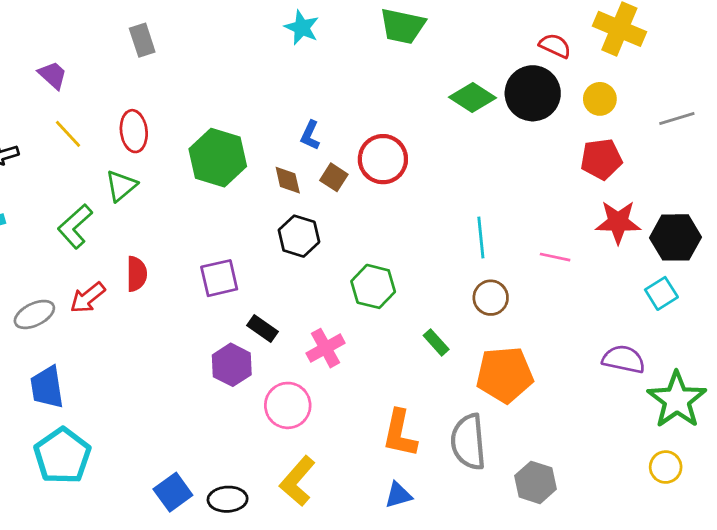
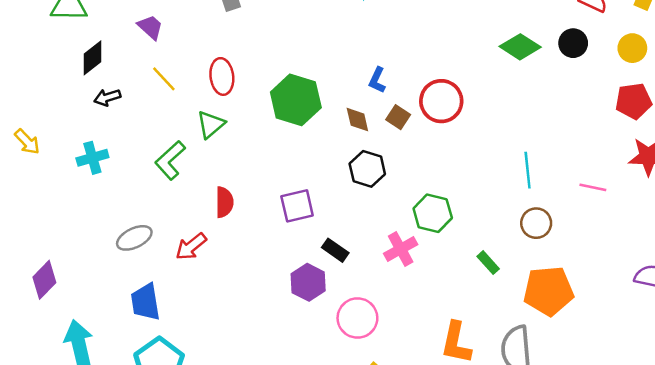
black circle: (533, 93) -> (573, 43), size x0.6
red arrow: (88, 298) -> (191, 247), moved
pink cross: (326, 348) -> (401, 249), moved

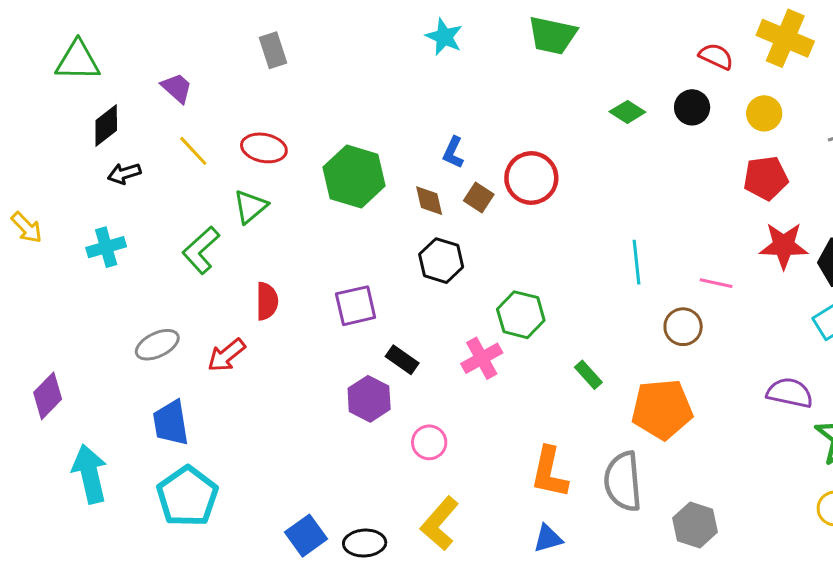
green diamond: (520, 47) -> (627, 112), size x0.7
red ellipse: (222, 76) -> (264, 148), turned -72
brown circle: (536, 223) -> (683, 327), moved
pink circle: (357, 318) -> (429, 442), size x0.7

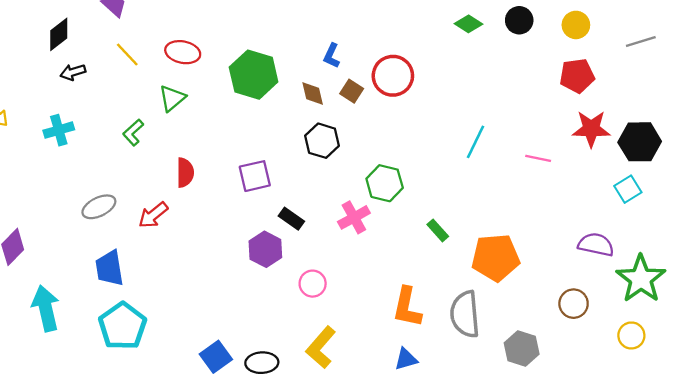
green L-shape: (201, 250) -> (133, 132), size x0.7
cyan line: (636, 262) -> (476, 142), turned 32
brown circle: (683, 327) -> (574, 304), moved

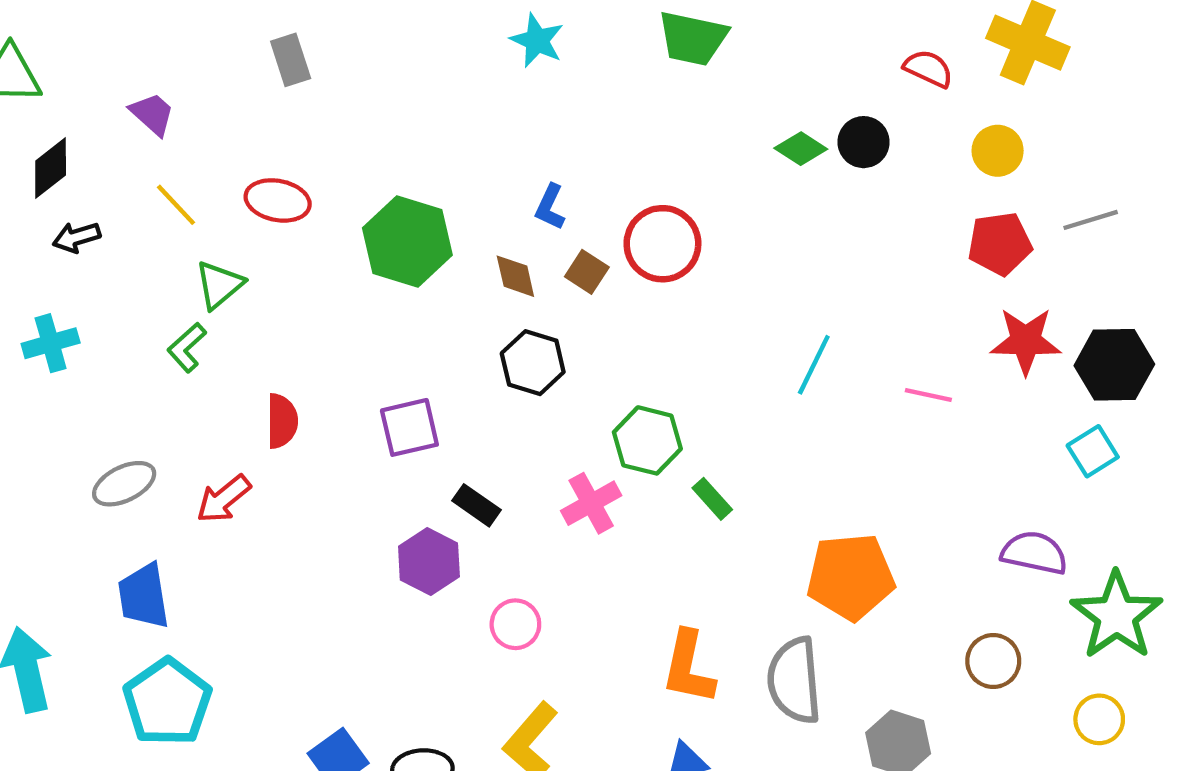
black circle: (519, 20) -> (864, 142), moved
gray line: (641, 42) -> (1091, 220), moved
green triangle: (172, 98) -> (219, 285), moved
green rectangle: (438, 230) -> (712, 499), moved

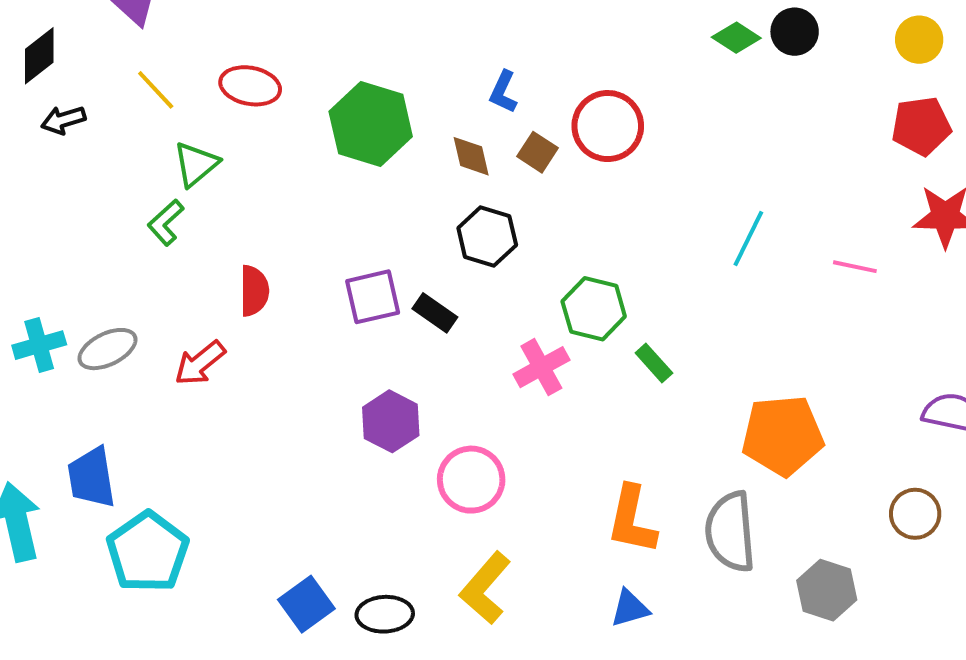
cyan cross: (51, 343) -> (39, 345), moved
black rectangle: (477, 505) -> (435, 313), moved
blue trapezoid: (144, 596) -> (91, 478), moved
pink circle: (515, 624) -> (471, 480), size x1.4

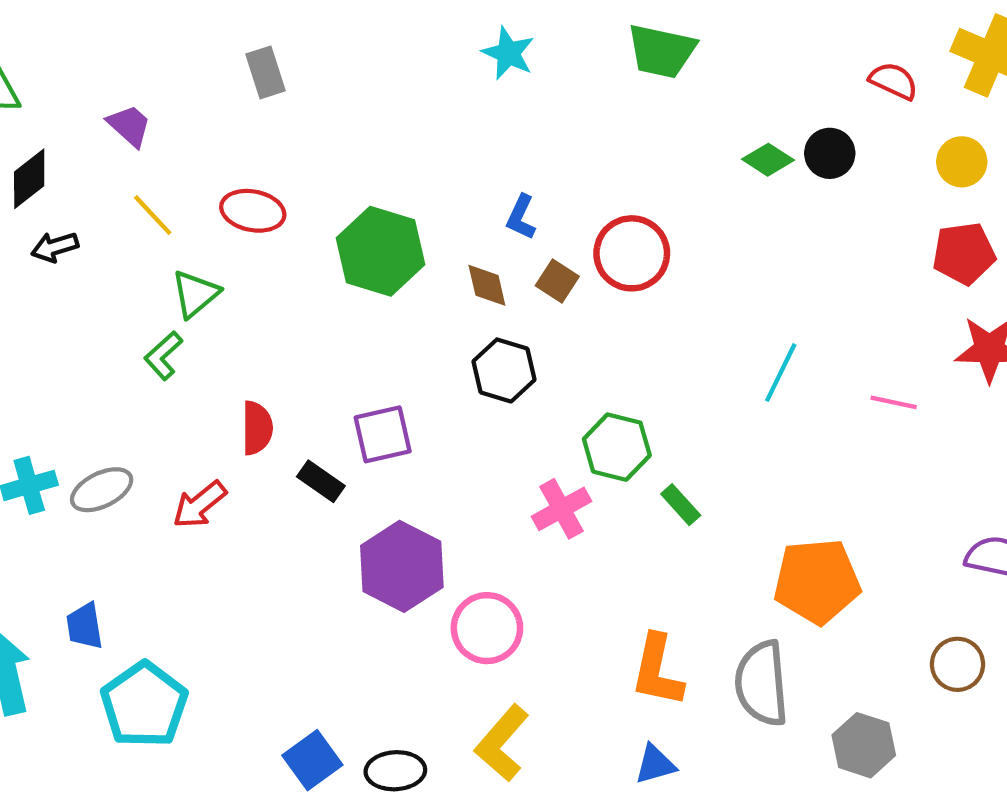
black rectangle: (435, 313) -> (321, 481), moved
purple hexagon: (391, 421) -> (402, 566), size x1.4
blue trapezoid: (91, 478) -> (85, 626), size x0.7

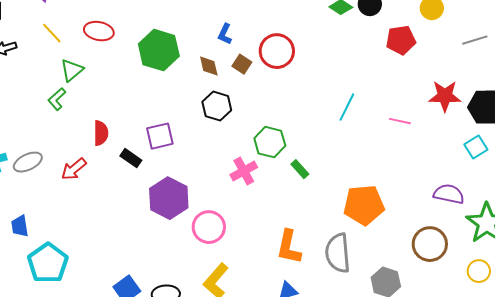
red pentagon: (964, 253) -> (401, 40), moved
brown circle: (957, 664) -> (430, 244), size x1.4

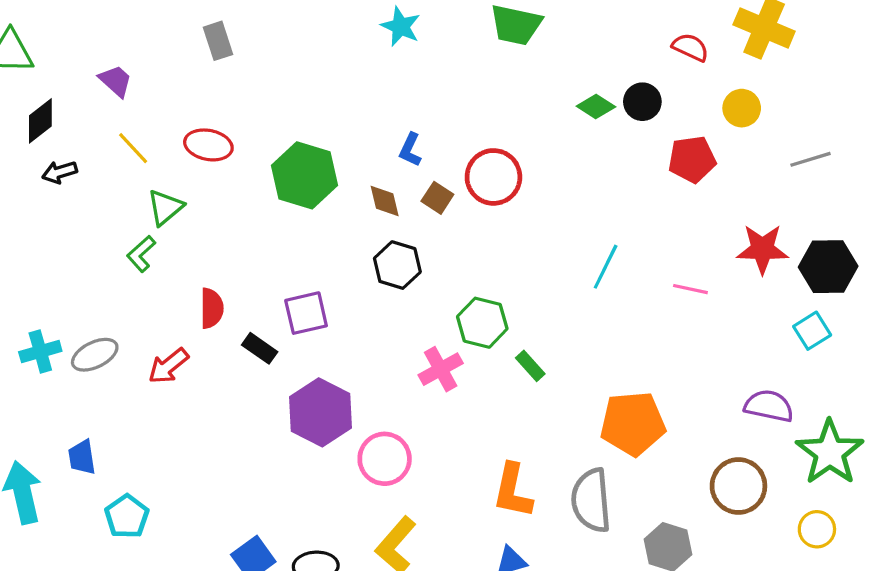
cyan pentagon: (48, 263) -> (127, 516), size x0.7

